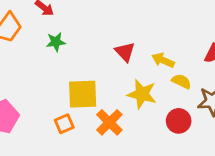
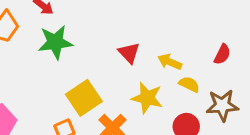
green star: (56, 42) -> (55, 42), size x1.6
yellow square: (83, 94) -> (84, 98), turned -32

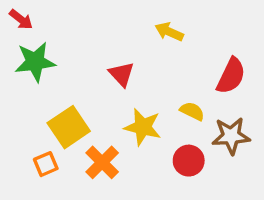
red semicircle: (222, 54) -> (231, 76), size x1.5
yellow arrow: (170, 62) -> (169, 32), moved

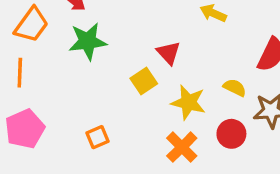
yellow square: (69, 127) -> (144, 81), moved, size x0.7
orange cross: (102, 162) -> (182, 147), moved

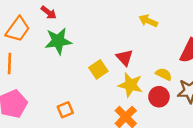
red triangle: (169, 53) -> (125, 58), moved
red circle: (231, 134) -> (159, 97), moved

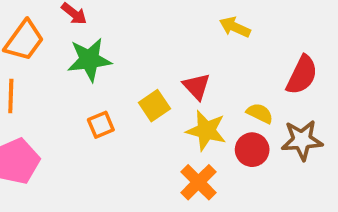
orange square: (65, 110) -> (101, 125), moved

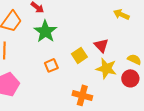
green star: (89, 60) -> (45, 31), turned -30
orange cross: (198, 182) -> (82, 95), moved, turned -30

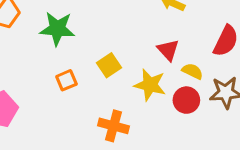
green star: (45, 31) -> (57, 29), turned -30
red triangle: (101, 45) -> (168, 50), moved

